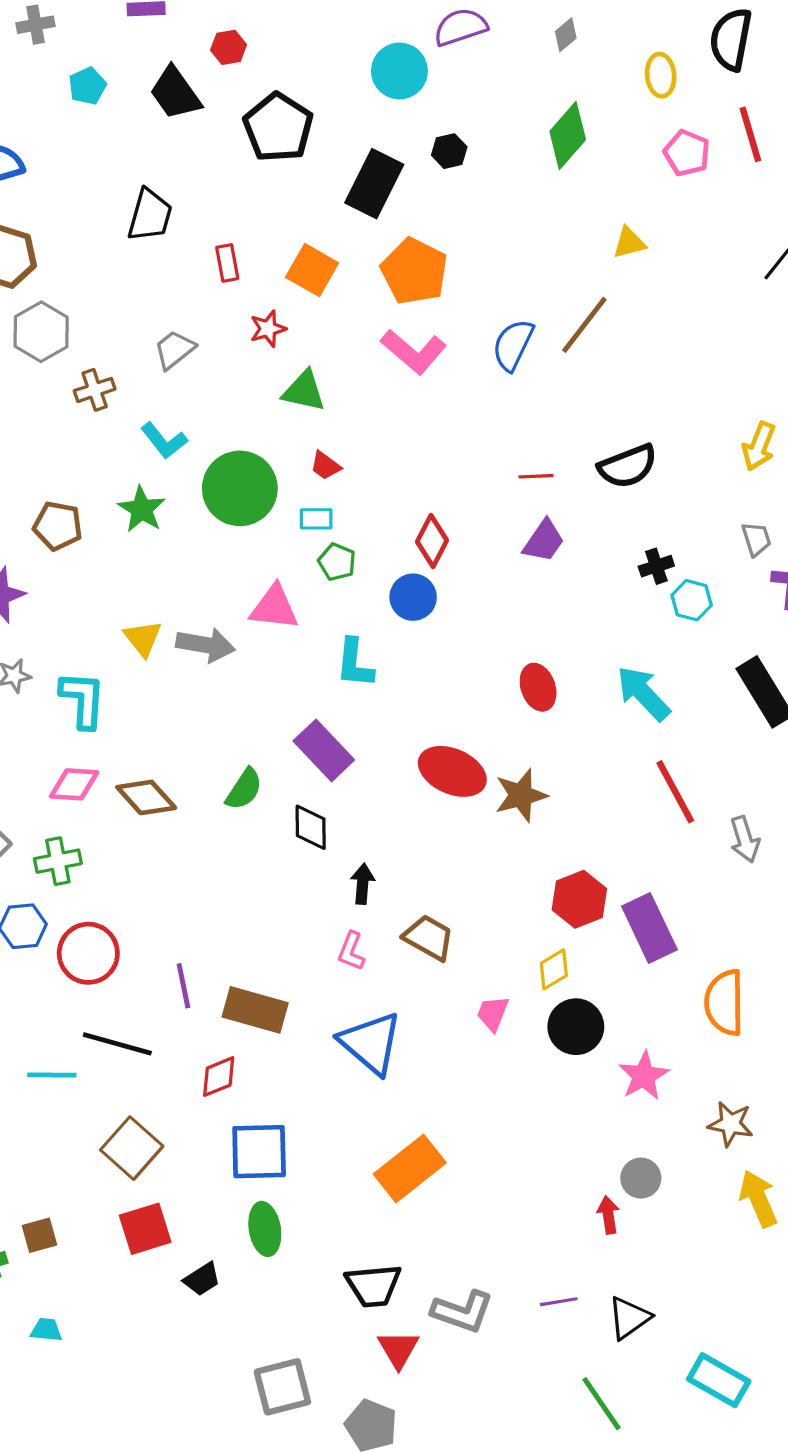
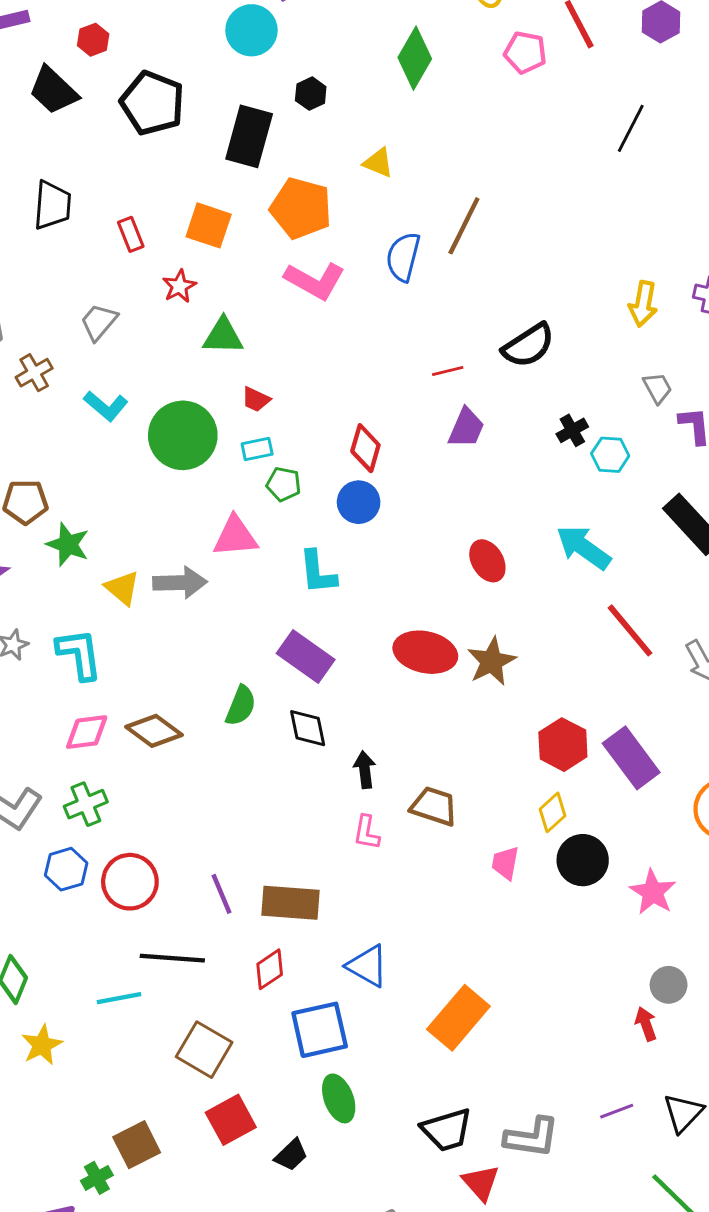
yellow triangle: (629, 243) -> (378, 163), moved, turned 48
green star: (142, 509) -> (68, 544), moved
blue triangle: (371, 1043) -> (367, 966), moved, size x0.7
brown square: (40, 1235) -> (137, 1145), size x1.4

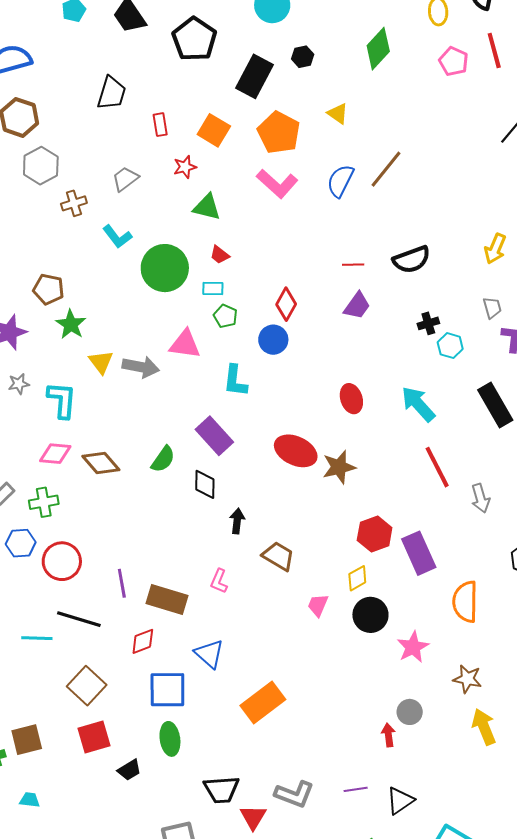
pink L-shape: (367, 832) -> (219, 581), moved
black trapezoid: (447, 1130) -> (221, 790), moved

